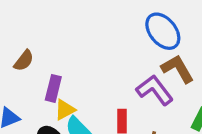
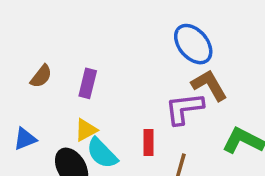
purple rectangle: (53, 88) -> (88, 83), moved
purple L-shape: (155, 90) -> (184, 108), turned -60

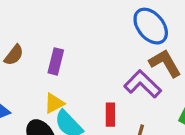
purple L-shape: (184, 108) -> (143, 84), turned 51

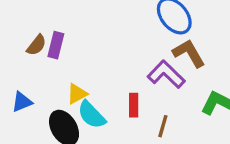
purple rectangle: (56, 61) -> (56, 45), moved

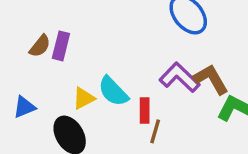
brown L-shape: (189, 53) -> (211, 79), moved
cyan semicircle: (92, 115) -> (113, 91), moved
brown line: (163, 126) -> (155, 131), moved

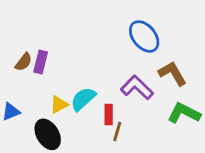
brown L-shape: (211, 79) -> (172, 73), moved
cyan semicircle: (113, 91) -> (83, 99), turned 92

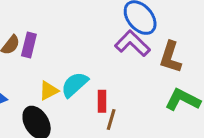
brown L-shape: (172, 73) -> (171, 57), turned -132
purple L-shape: (137, 88) -> (132, 43), moved

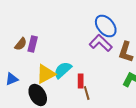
yellow triangle: (49, 91) -> (46, 74), size x1.5
brown line: (111, 120) -> (87, 93), turned -32

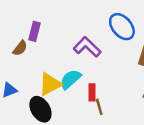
purple L-shape: (101, 43) -> (87, 47), moved
purple rectangle: (33, 44) -> (34, 31), moved

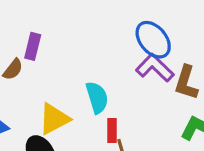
purple L-shape: (87, 47) -> (155, 68), moved
cyan semicircle: (70, 79) -> (97, 97), moved, turned 115

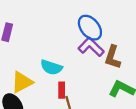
cyan semicircle: (97, 97) -> (51, 67), turned 125

